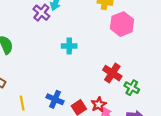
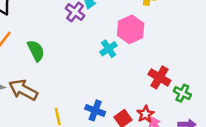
pink hexagon: (122, 24) -> (131, 29), moved
cyan cross: (69, 46) -> (109, 49), turned -32

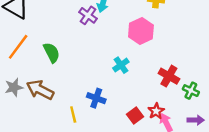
cyan cross: (109, 49) -> (121, 65), moved
blue cross: (95, 110) -> (96, 98), moved

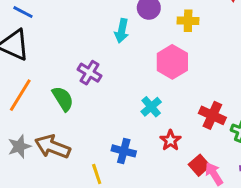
purple cross: (88, 15) -> (89, 73), moved
red star: (156, 111) -> (171, 140), moved
red square: (135, 116) -> (199, 165), moved

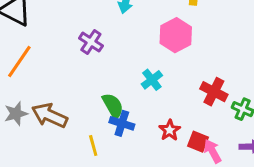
green semicircle: (63, 99) -> (113, 106), moved
red star: (171, 140) -> (170, 130), moved
red square: (199, 165) -> (198, 142), turned -30

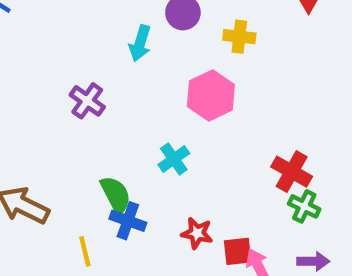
red cross: (214, 92) -> (292, 172), moved
red star: (170, 130) -> (197, 233), turned -30
red square: (198, 142) -> (238, 251), turned -30

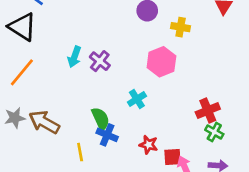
cyan arrow: (140, 43) -> (74, 57), moved
purple cross: (87, 101) -> (100, 61), moved
red cross: (292, 172) -> (208, 110), turned 35

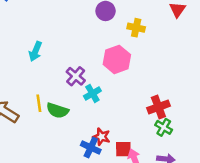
purple cross: (100, 61) -> (76, 76), moved
green semicircle: (101, 119) -> (57, 111), turned 130
blue cross: (107, 135) -> (91, 148), moved
yellow line: (80, 152) -> (39, 103), moved

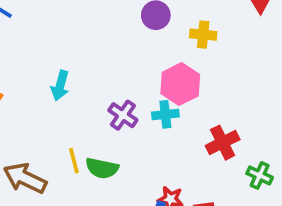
cyan cross: (92, 93) -> (165, 114), moved, turned 30
red cross: (158, 107) -> (223, 143), moved

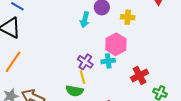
cyan arrow: (60, 86) -> (85, 20), moved
yellow line: (74, 161) -> (82, 77), moved

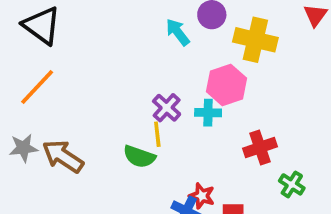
yellow cross: (128, 17) -> (255, 40), size x1.6
cyan arrow: (85, 20) -> (178, 32), turned 119

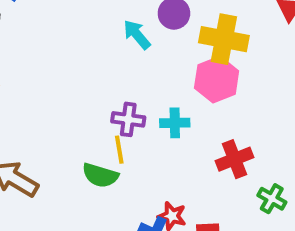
pink hexagon: (227, 85) -> (217, 80), moved
purple cross: (167, 108) -> (128, 119), turned -32

